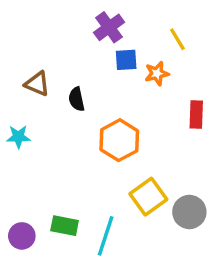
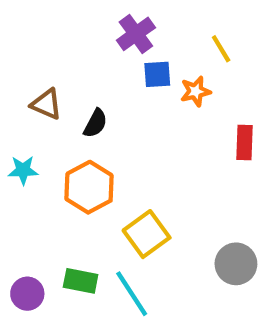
black semicircle: (77, 99) -> (95, 123), turned -140
orange hexagon: (119, 140) -> (89, 187), moved
yellow square: (148, 197) -> (147, 234), moved
cyan line: (106, 236) -> (132, 294), turned -51

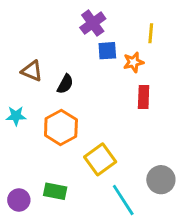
yellow line: (221, 49) -> (151, 33), turned 36
red rectangle: (244, 142) -> (144, 97), moved
cyan line: (132, 294) -> (123, 200), moved

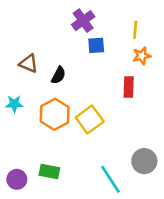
orange star: (133, 62) -> (142, 56), moved
yellow square: (100, 159) -> (90, 119), moved

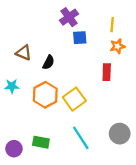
cyan line: (110, 179) -> (81, 138), moved

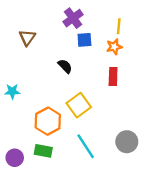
orange star: (117, 46) -> (114, 47), moved
brown triangle: (24, 53) -> (27, 38), moved, turned 42
black semicircle: (48, 62) -> (65, 66), moved, turned -72
orange hexagon: (45, 95) -> (48, 121), moved

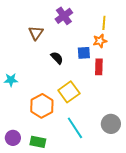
brown triangle: (27, 38) -> (36, 33), moved
blue square: (84, 40) -> (84, 53), moved
green rectangle: (43, 151) -> (38, 142), moved

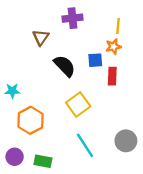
purple cross: (64, 16) -> (73, 18), turned 30
black semicircle: (57, 58) -> (65, 66), size x1.5
orange hexagon: (42, 106) -> (30, 120), moved

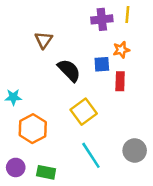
purple cross: (73, 18) -> (102, 19), moved
yellow line: (118, 26) -> (127, 15), moved

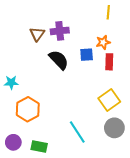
purple cross: (102, 19) -> (60, 31), moved
red rectangle: (120, 81) -> (109, 62), moved
yellow square: (84, 112) -> (109, 100), moved

